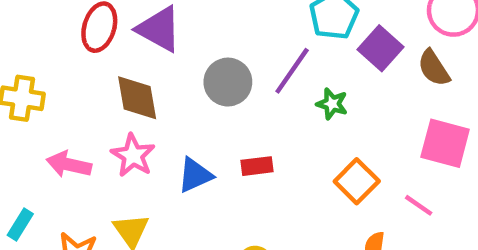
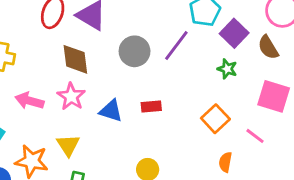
green star: (332, 104) -> (227, 69), moved
blue triangle: (195, 175) -> (111, 111), turned 40

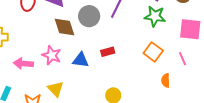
brown diamond: (75, 59) -> (64, 27), moved
green star: (227, 69) -> (155, 16), size x1.5
pink line: (255, 136) -> (183, 59), turned 40

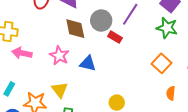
red rectangle: (108, 52) -> (115, 37), moved, turned 40
pink arrow: (23, 64) -> (22, 53), moved

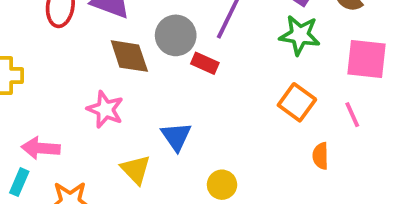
pink arrow: (22, 53) -> (41, 148), moved
blue triangle: (88, 63) -> (176, 136), moved, turned 48
yellow triangle: (60, 90) -> (136, 170), moved

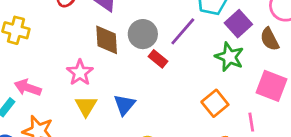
yellow triangle: (136, 170) -> (86, 106), moved

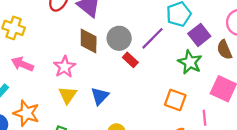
pink arrow: (28, 88) -> (22, 64), moved
orange square: (215, 103) -> (175, 100), turned -35

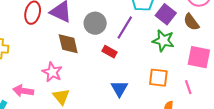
gray circle: (119, 38) -> (95, 23), moved
pink arrow: (22, 64) -> (23, 91), moved
blue triangle: (100, 96) -> (119, 89), moved

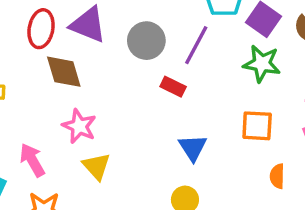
brown diamond: (68, 44) -> (64, 72), moved
pink arrow: (23, 91) -> (32, 160), turned 54

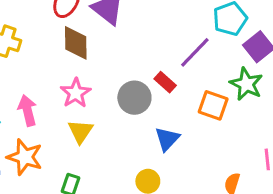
gray circle: (146, 41) -> (134, 98), moved
orange square: (257, 126) -> (213, 105), moved

